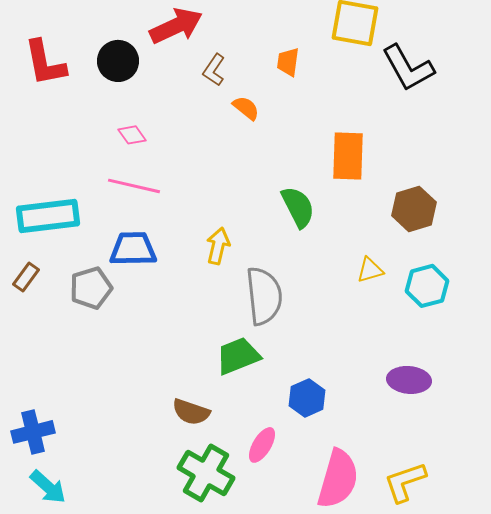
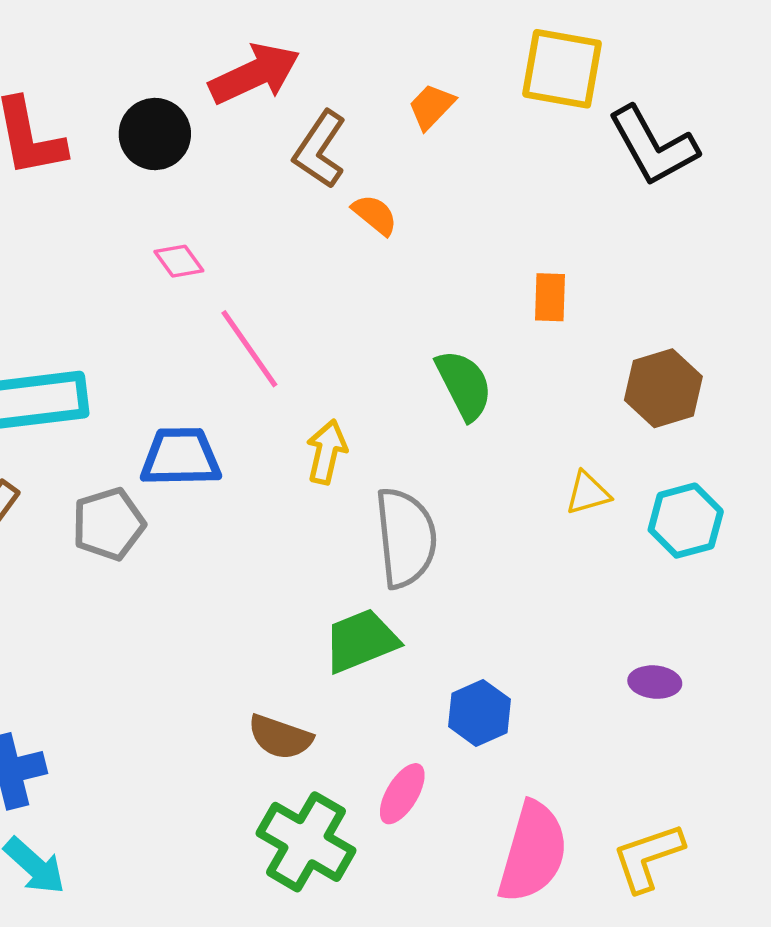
orange trapezoid: (288, 62) -> (431, 107), moved, turned 36
brown L-shape: (214, 70) -> (320, 149), size x1.4
orange rectangle: (348, 156) -> (550, 297), size x0.6
pink line: (134, 186) -> (249, 349), moved, turned 42
purple ellipse: (409, 380) -> (655, 682), size x0.7

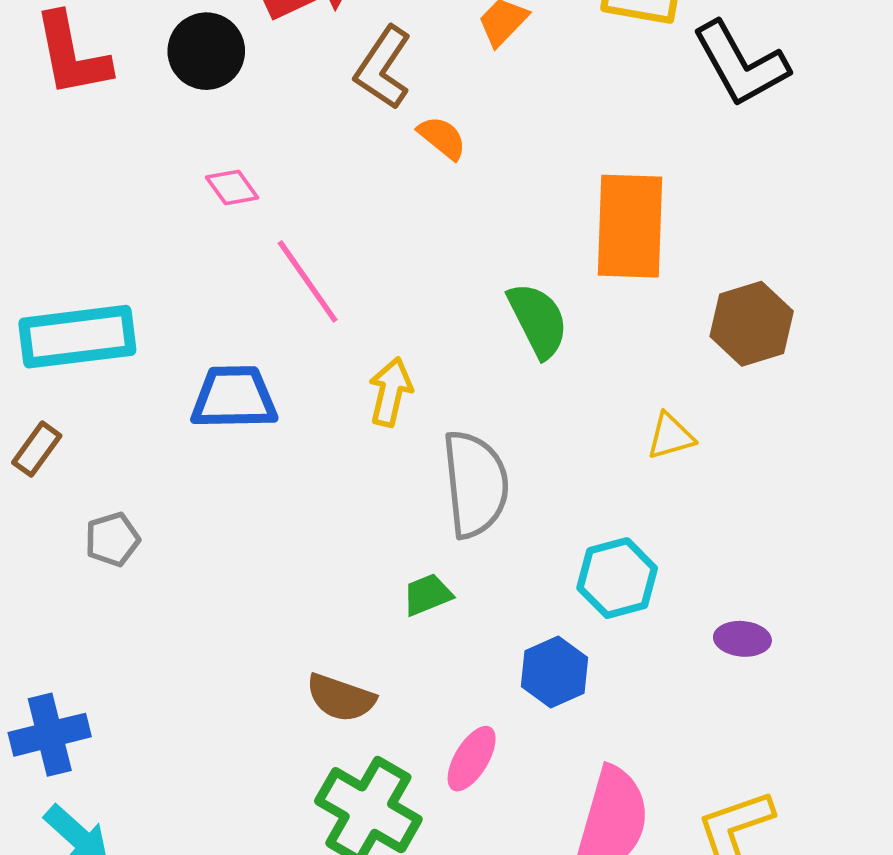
orange rectangle: (550, 297) -> (630, 226), size x2.0
cyan hexagon: (686, 521) -> (617, 578), moved
gray pentagon: (108, 524) -> (112, 539), moved, size x0.7
green trapezoid: (361, 641) -> (427, 595), size x0.6

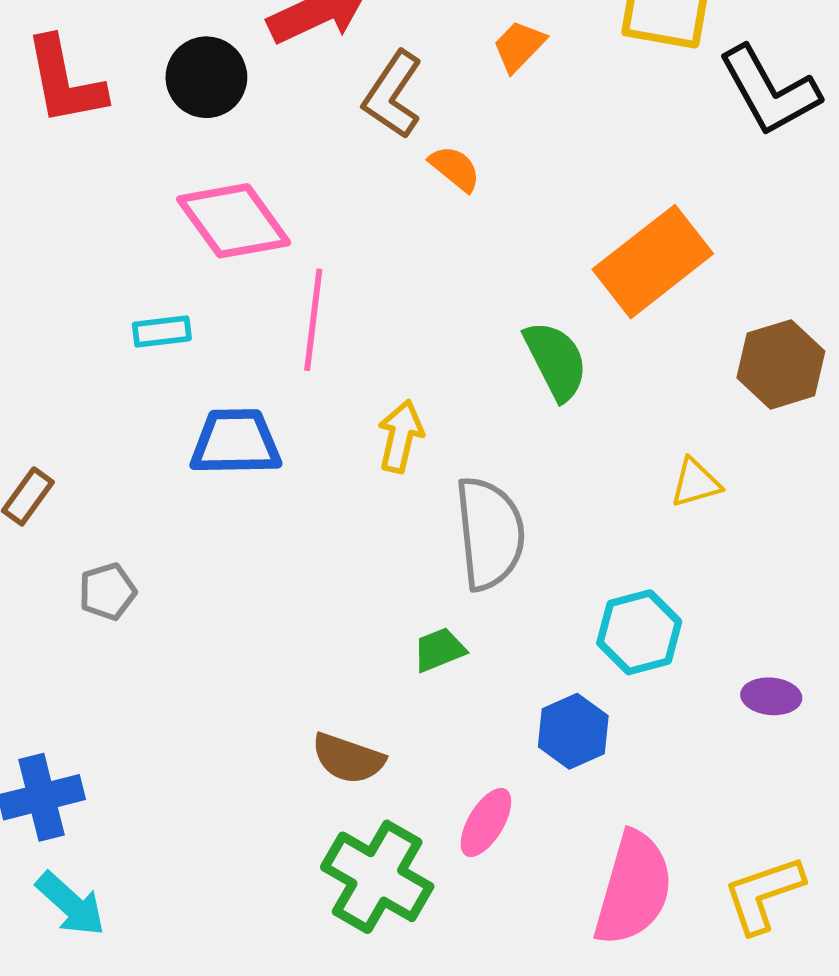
pink diamond: (232, 187) -> (234, 221), size x2.0
orange rectangle: (630, 226) -> (653, 262), turned 50
pink line: (308, 281) -> (313, 320), turned 42
cyan rectangle: (77, 337) -> (162, 331), moved, size x0.5

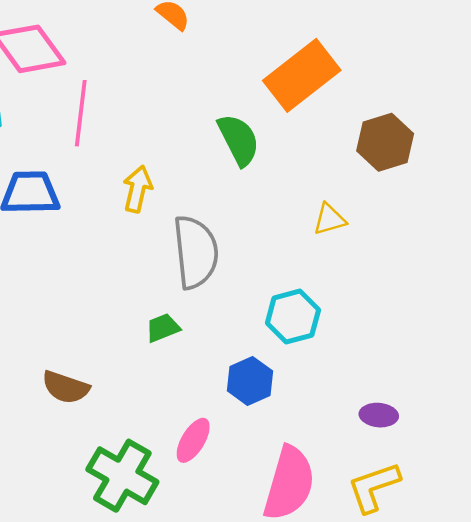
purple ellipse: (771, 696) -> (379, 415), moved
brown semicircle: (348, 758) -> (66, 387), moved

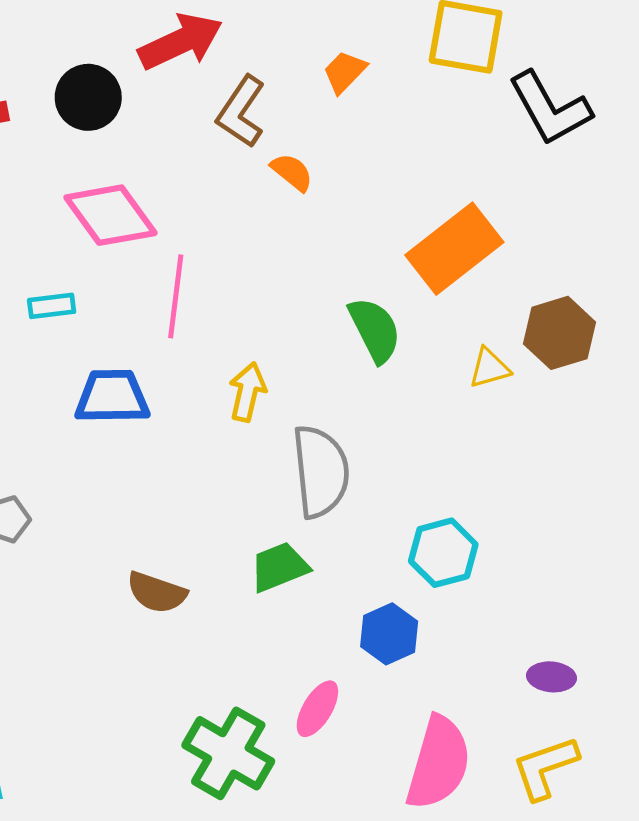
yellow triangle: (330, 219) -> (489, 368), moved
green trapezoid: (163, 328) -> (279, 567), size x1.4
brown semicircle: (66, 387) -> (157, 593), moved

